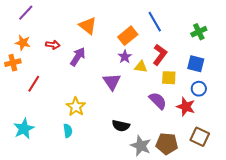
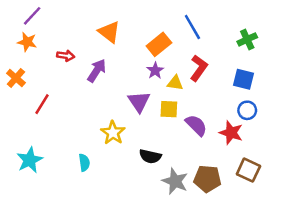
orange star: (23, 43) -> (27, 42), moved
orange cross: (13, 63) -> (16, 78), turned -35
yellow square: (169, 78) -> (169, 109), moved
yellow star: (76, 107) -> (113, 133), moved

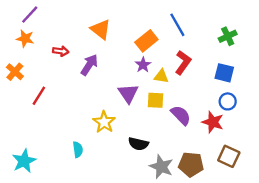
cyan star: (30, 160) -> (24, 161), moved

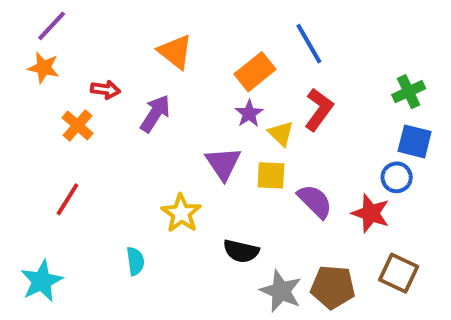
green cross: (228, 36) -> (409, 92), moved
orange cross: (15, 72) -> (78, 125), moved
blue square: (224, 73) -> (415, 141), moved
yellow triangle: (161, 76) -> (281, 133), turned 35
red line: (39, 96) -> (68, 199), moved

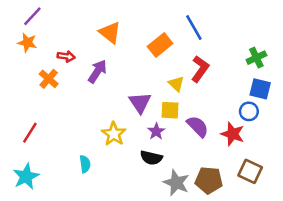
purple star: (249, 114) -> (156, 131), moved
red line: (68, 199) -> (30, 133), moved

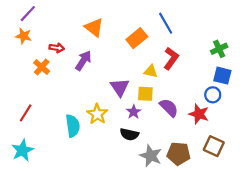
yellow triangle: (176, 84) -> (151, 71), turned -32
cyan semicircle: (85, 164) -> (73, 126), moved, size x1.5

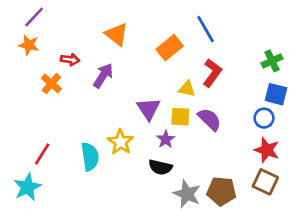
purple semicircle: (169, 108) -> (210, 119), moved
red line: (26, 113) -> (42, 154), moved
red star: (199, 114) -> (267, 150), moved

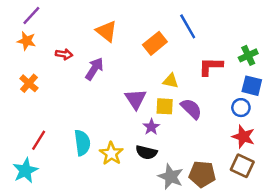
red L-shape: (212, 73) -> (211, 66), moved, turned -125
orange cross: (51, 84) -> (29, 83), moved
yellow star: (120, 142) -> (111, 154), moved

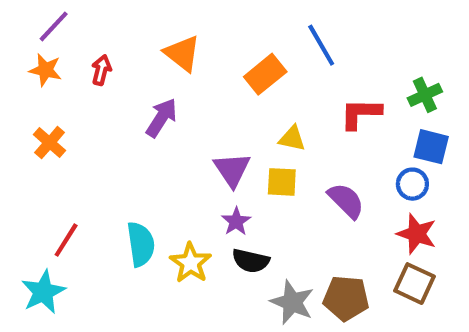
red arrow: (64, 54) -> (101, 70), moved, turned -84
purple semicircle: (191, 109) -> (346, 201), moved
purple star: (151, 127) -> (236, 221), moved

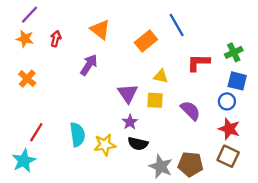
yellow star: (191, 263) -> (105, 145), turned 30

